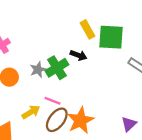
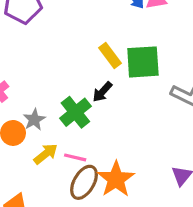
black arrow: (79, 55) -> (102, 92), turned 119
gray star: (38, 70) -> (34, 120), moved
yellow arrow: (31, 112) -> (46, 154), moved

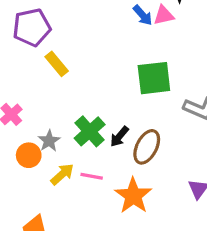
yellow rectangle: (110, 56) -> (57, 64), moved
black arrow: (102, 92) -> (119, 137), moved
brown ellipse: (84, 182) -> (147, 147), moved

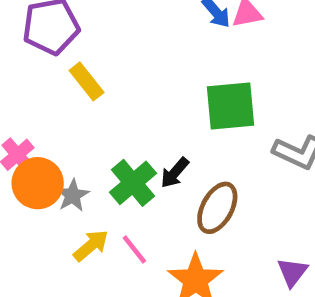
black arrow: (119, 137) -> (175, 173), moved
orange circle: (29, 155) -> (38, 183), moved, size x1.4
pink line: (92, 176) -> (134, 249), turned 40

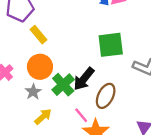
black arrow: (175, 173) -> (84, 79), size x1.5
orange circle: (38, 183) -> (40, 67), moved
pink line: (134, 249) -> (81, 115), moved

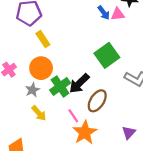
green square: (111, 45) -> (107, 55), turned -35
yellow arrow: (43, 117) -> (39, 113), turned 84

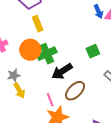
green square: (107, 55) -> (93, 51), size x0.6
green cross: (60, 86) -> (47, 54), moved
gray star: (32, 90) -> (14, 75), moved

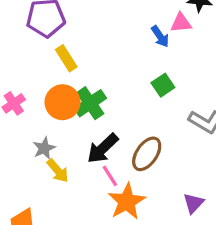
blue arrow: (98, 11) -> (160, 36), moved
black arrow: (62, 71) -> (103, 148), moved

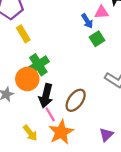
green square: (163, 85) -> (97, 39), moved
orange circle: (62, 102) -> (27, 79), moved
black arrow: (103, 148) -> (46, 96), turned -35
yellow arrow: (58, 171) -> (30, 133), moved

